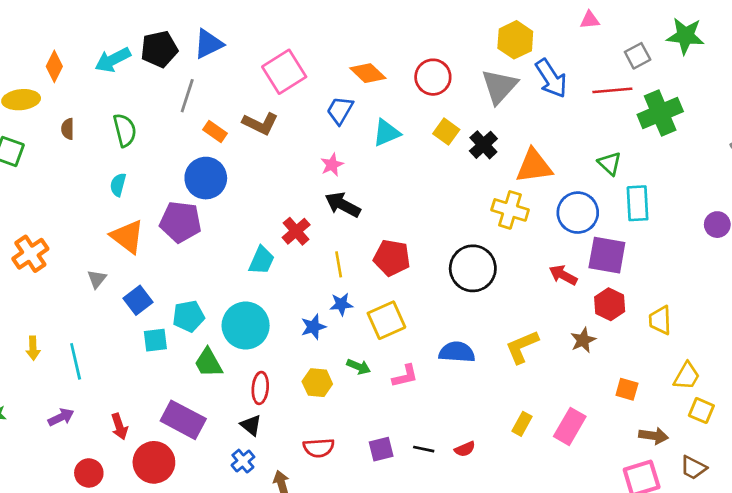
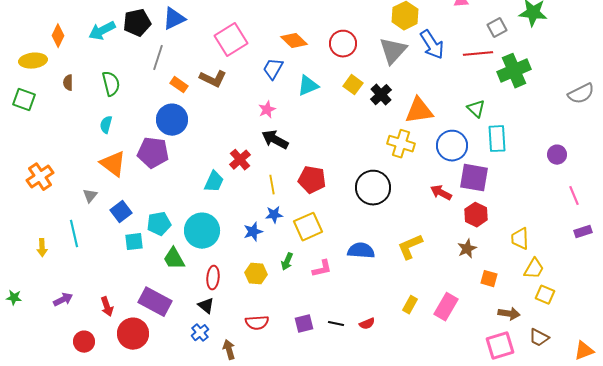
yellow trapezoid: (660, 320) -> (520, 239), moved
brown star: (583, 340) -> (467, 249), moved
cyan line: (76, 361) -> (74, 234), moved
green arrow: (359, 367) -> (287, 262), turned 90

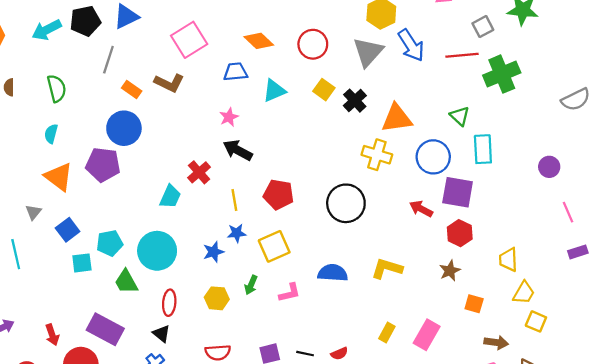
blue trapezoid: (273, 69) -> (235, 72), turned 55
yellow L-shape: (410, 247) -> (387, 268), turned 40

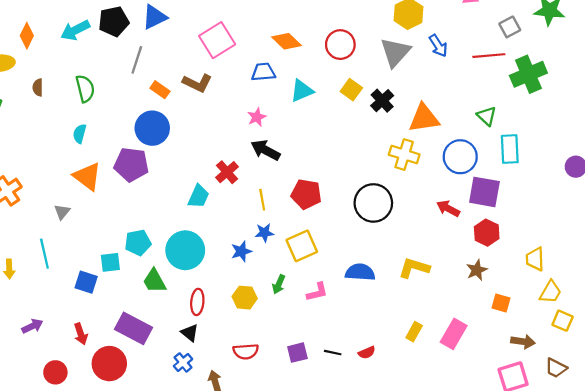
blue arrow: (411, 45) -> (438, 46), size x0.7
blue square: (68, 230) -> (86, 282), moved, turned -35

